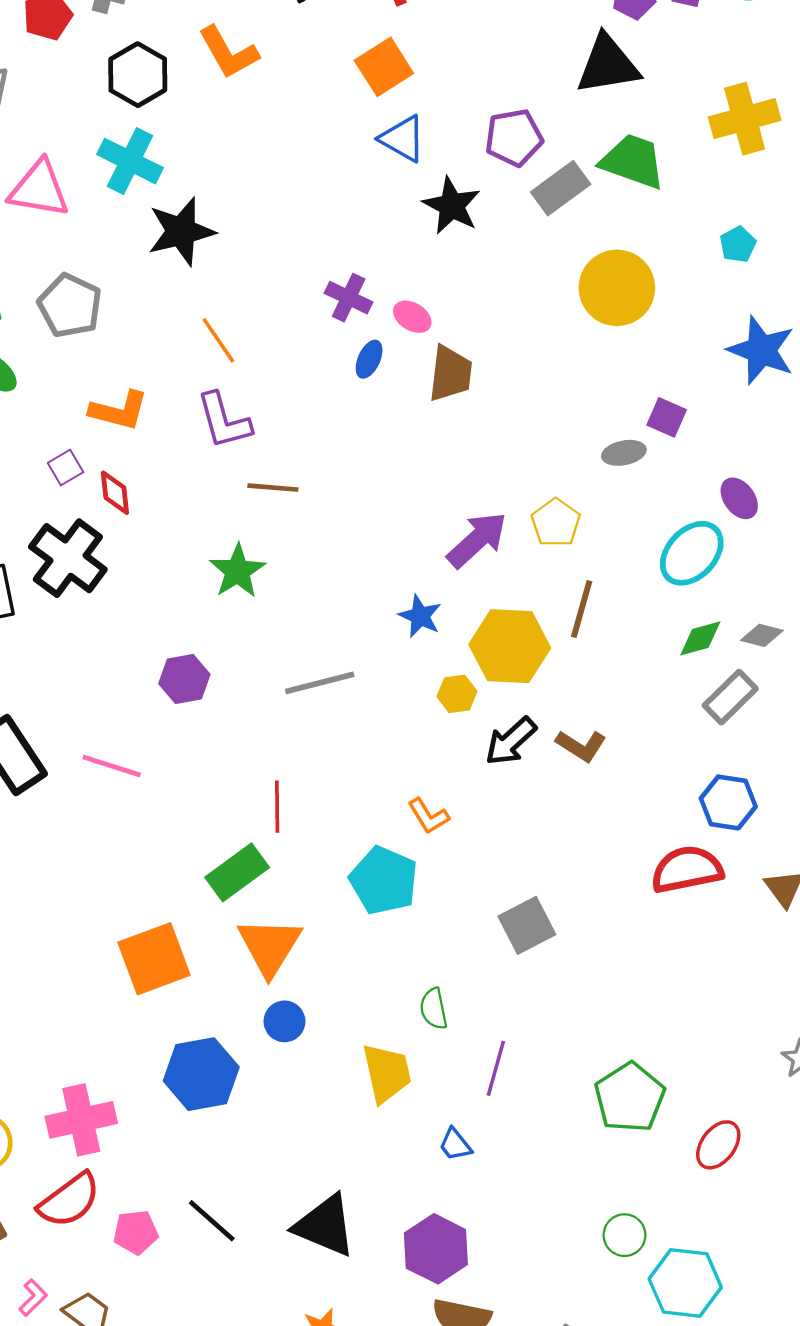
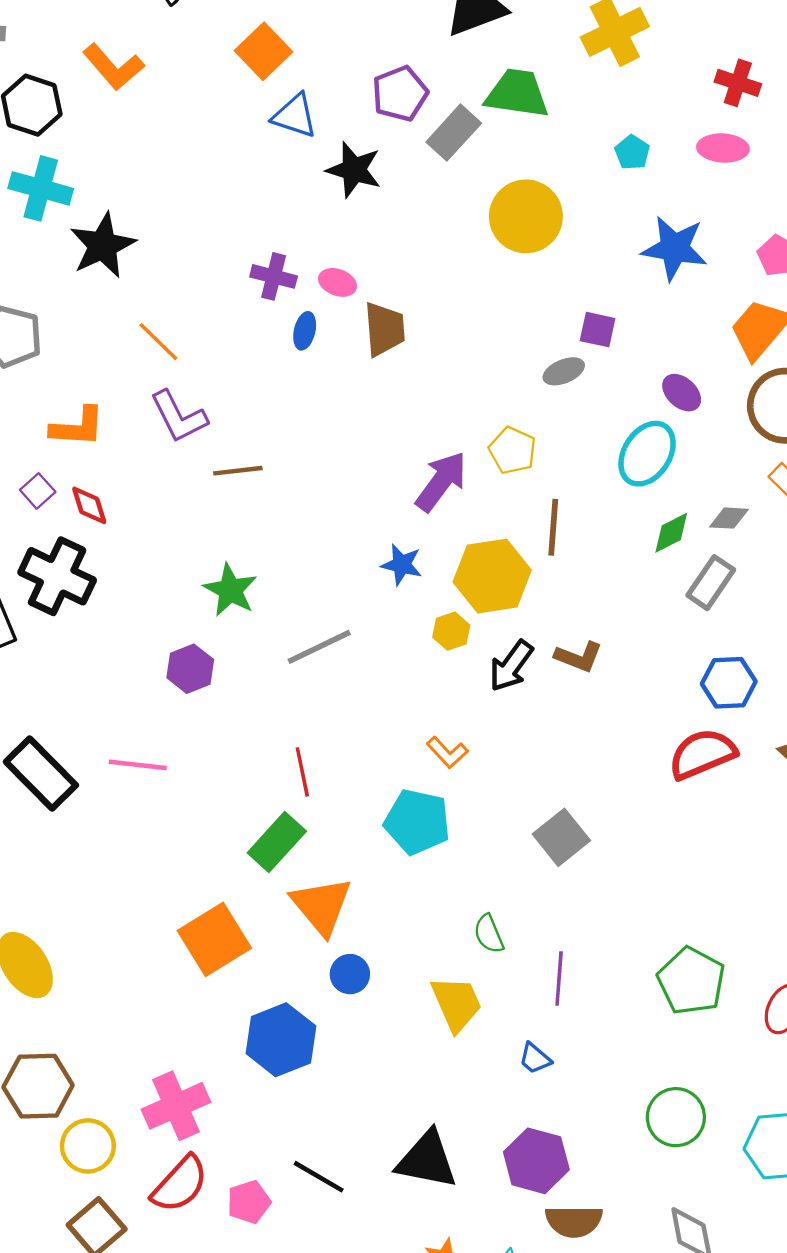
green star: (237, 571) -> (230, 590), moved
green circle: (624, 1235) -> (676, 1117), moved, size x1.4

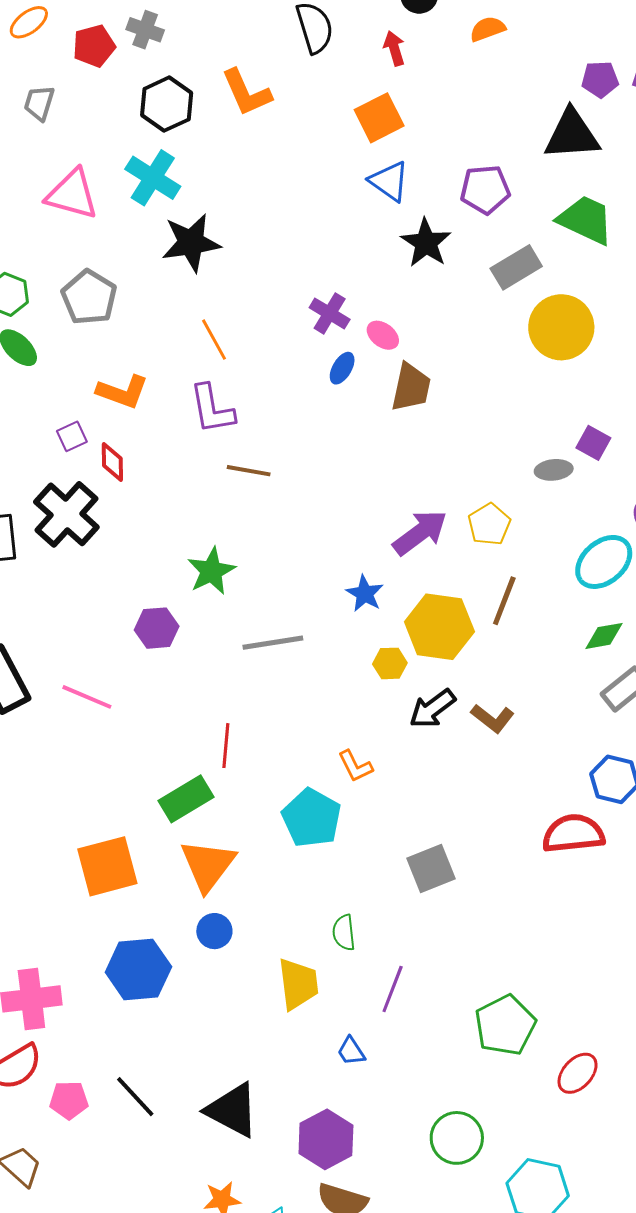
gray rectangle: (454, 133) -> (516, 267), moved

